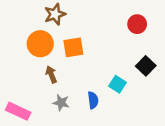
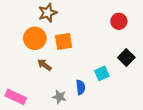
brown arrow: (51, 74) -> (44, 65), turned -32
cyan square: (118, 84) -> (102, 73), turned 32
gray star: (61, 103) -> (59, 97), moved

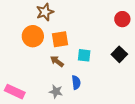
red circle: (119, 21) -> (122, 19), moved
brown arrow: (44, 65) -> (57, 61), moved
cyan square: (102, 73) -> (84, 55), moved, turned 32

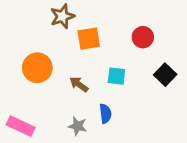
red circle: (122, 19) -> (143, 37), moved
orange circle: (33, 36) -> (37, 68), moved
orange square: (60, 39) -> (89, 39), moved

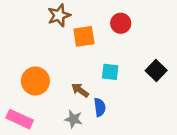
red circle: (143, 37) -> (121, 23), moved
orange circle: (37, 68) -> (35, 81), moved
brown arrow: (79, 84) -> (80, 90), moved

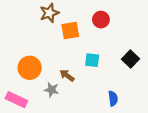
blue semicircle: (100, 107) -> (113, 99), moved
gray star: (73, 119) -> (52, 90), moved

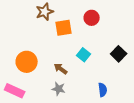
cyan square: (92, 60) -> (84, 55), turned 32
gray star: (52, 90) -> (59, 89), moved

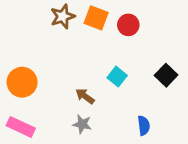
orange square: (64, 28) -> (96, 18), moved, turned 30
orange circle: (27, 62) -> (22, 82), moved

